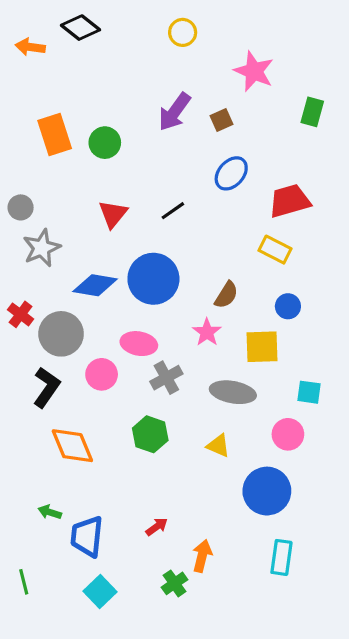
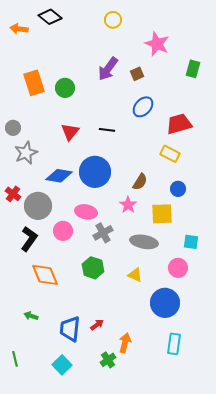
black line: (173, 211) -> (107, 130), turned 42
blue trapezoid: (87, 536) -> (70, 329), moved

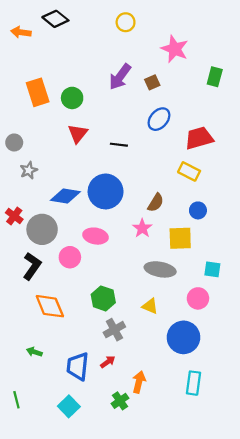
red triangle: (70, 132) -> (78, 134), moved
gray star: (26, 153) -> (29, 170), size x0.7
gray cross: (103, 233) -> (114, 330), moved

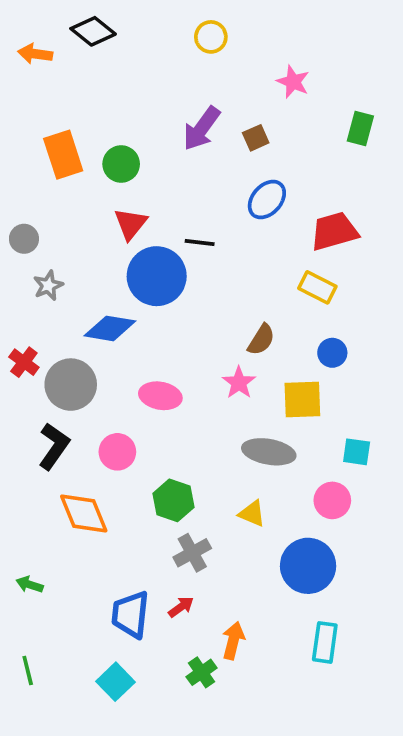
pink star: (175, 49) -> (293, 82), size x0.7
blue circle: (106, 191) -> (157, 276), moved
pink circle: (70, 257) -> (117, 452), moved
green arrow: (34, 352) -> (30, 585), moved

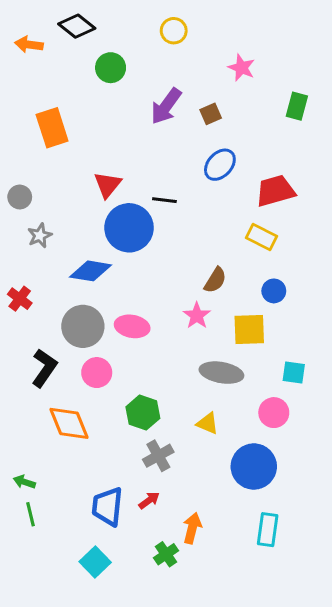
green circle: (121, 164) -> (111, 68), moved
gray circle: (71, 385) -> (83, 326), moved
green line: (28, 670) -> (30, 514), moved

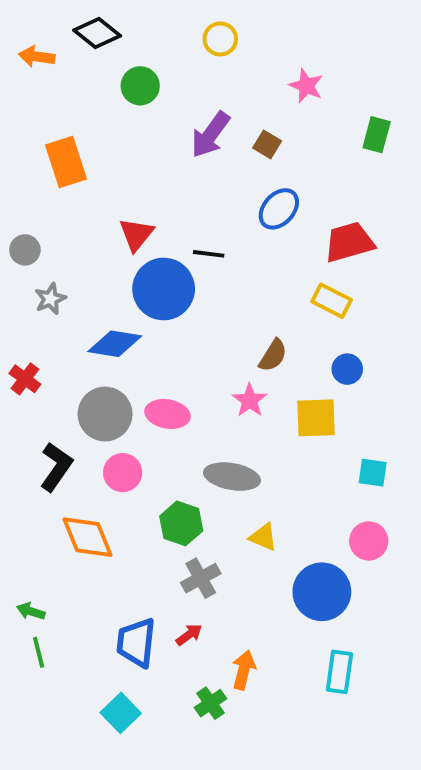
brown square: (211, 114) -> (267, 144), turned -35
gray ellipse: (221, 373) -> (232, 477), moved
pink circle: (274, 413) -> (369, 541), moved

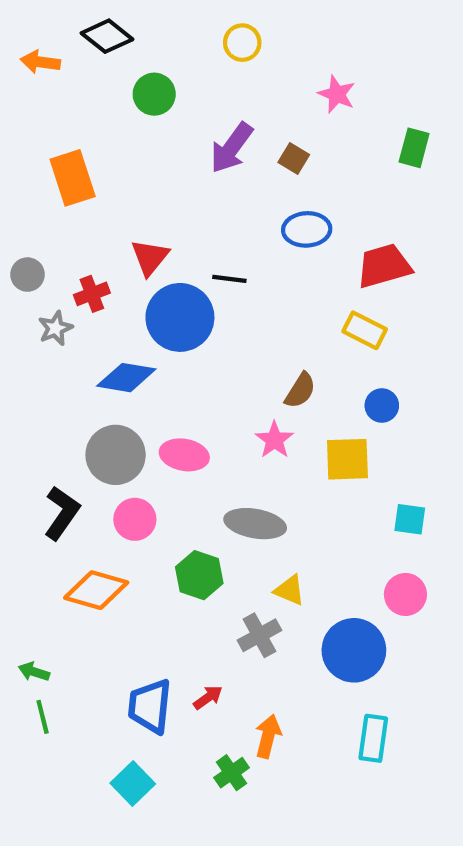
blue ellipse: (279, 209) -> (307, 229), turned 45
red cross: (25, 379) -> (92, 294), moved, turned 32
orange diamond: (87, 537) -> (96, 590), turned -52
gray cross: (201, 578) -> (259, 635), moved

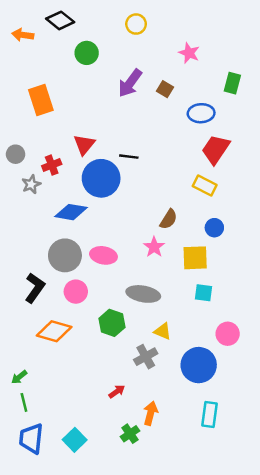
blue ellipse: (307, 229) -> (201, 113), moved
red trapezoid: (384, 266) -> (216, 149), turned -40
cyan square: (410, 519) -> (204, 293), moved
green arrow: (34, 672) -> (19, 377), turned -56
blue trapezoid: (150, 706) -> (31, 439), moved

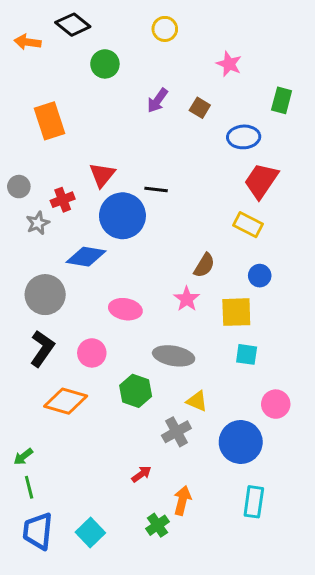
purple arrow: (130, 83) -> (158, 100), size x0.7
gray circle: (65, 255) -> (45, 295), moved

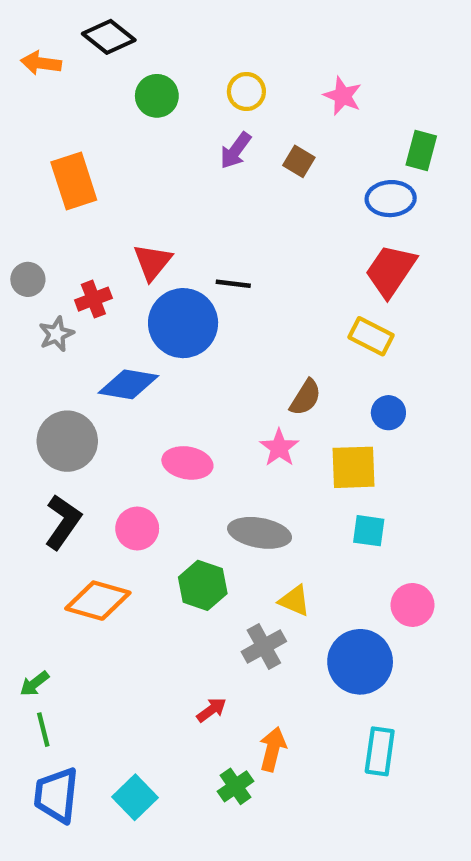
yellow circle: (165, 29) -> (246, 91), moved
blue ellipse: (244, 137) -> (391, 199), moved

